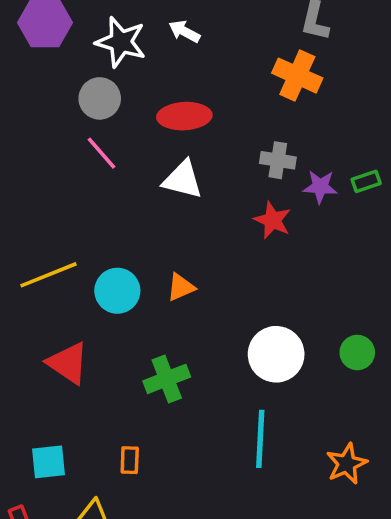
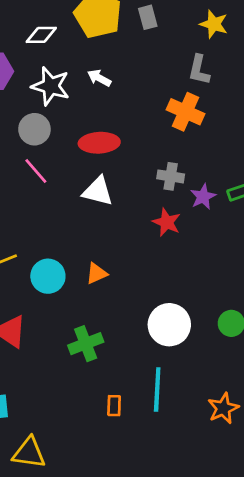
purple star: (320, 187) -> (203, 197), turned -30
orange rectangle: (130, 460) -> (114, 406), moved

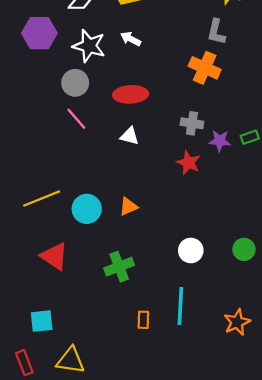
white triangle: (98, 191) -> (129, 136), size x0.7
purple star: (203, 197) -> (220, 141), turned 30
white circle: (169, 325) -> (191, 250), size x0.7

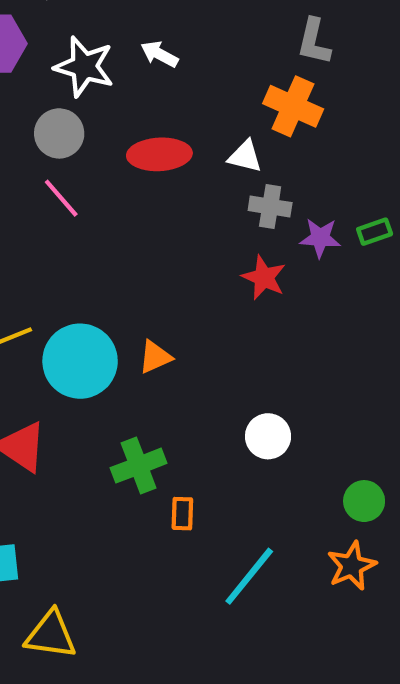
white triangle: (129, 136) -> (245, 156), moved
cyan circle: (87, 209) -> (80, 361), size x1.4
green circle: (244, 249) -> (364, 501), moved
cyan line: (180, 306) -> (249, 576), moved, turned 36
orange rectangle: (143, 320) -> (182, 514), moved

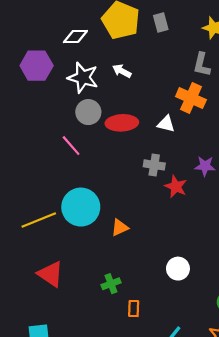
gray circle: (59, 133) -> (88, 112), moved
gray cross: (270, 207) -> (154, 165), moved
cyan circle: (80, 361) -> (81, 207), moved
green cross: (139, 466) -> (111, 284), size x0.7

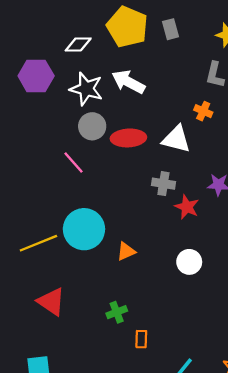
white arrow: (122, 71) -> (128, 82), size x1.6
orange cross: (191, 98) -> (203, 111), size x0.6
white triangle: (166, 124) -> (176, 139), size x1.5
white circle: (178, 269) -> (189, 262), moved

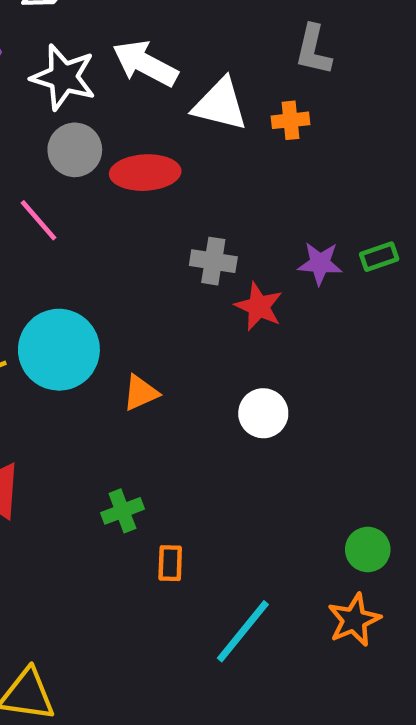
orange cross: (203, 111) -> (291, 120), turned -30
white triangle: (176, 139) -> (220, 104), moved

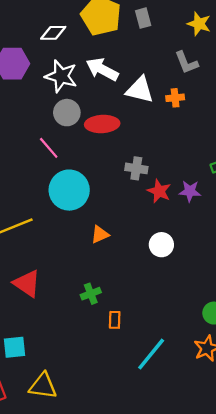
gray L-shape: (313, 50) -> (186, 62), turned -35
purple star: (320, 263) -> (190, 191), moved
cyan circle: (59, 350) -> (69, 190), moved

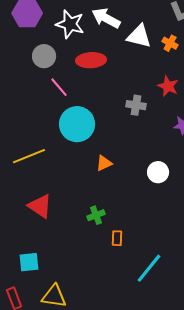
orange cross: (175, 98) -> (170, 43), turned 35
gray circle: (67, 113) -> (44, 56), moved
red ellipse: (102, 124) -> (91, 60), moved
red star: (159, 191) -> (168, 86), moved

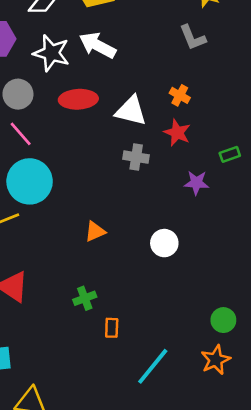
white triangle: (139, 36) -> (131, 111), moved
orange cross: (170, 43) -> (180, 95), moved
pink line: (59, 87) -> (21, 134), moved
cyan circle: (77, 124) -> (30, 181), moved

